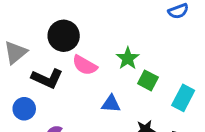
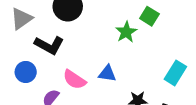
pink semicircle: (85, 65) -> (74, 80), moved
green square: (148, 80) -> (149, 16), moved

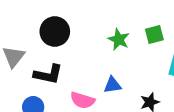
green square: (149, 16) -> (154, 34), moved, turned -30

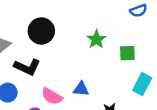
green star: (119, 39) -> (96, 39), moved

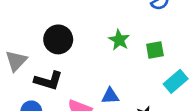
cyan rectangle: (142, 84) -> (176, 81), turned 30

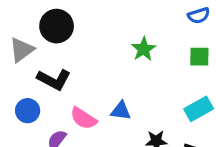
black circle: (58, 39) -> (57, 26), moved
green square: (155, 50) -> (199, 57), moved

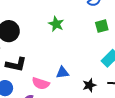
green star: (144, 49) -> (56, 24), moved

